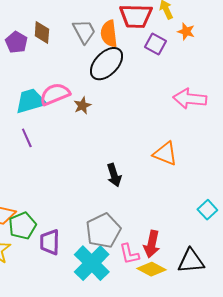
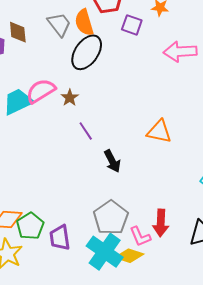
pink arrow: (190, 99) -> (180, 52), moved
purple line: (27, 138) -> (86, 131), moved
yellow diamond: (152, 269) -> (129, 256), moved

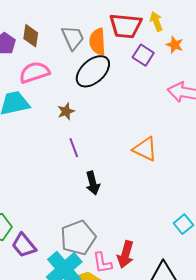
pink semicircle: (41, 91) -> (34, 72), moved
orange triangle: (159, 132) -> (145, 149), moved
purple trapezoid: (60, 238) -> (24, 245), turned -44

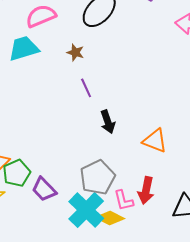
brown star: (66, 111) -> (75, 52), turned -30
orange triangle: (145, 149) -> (155, 141), moved

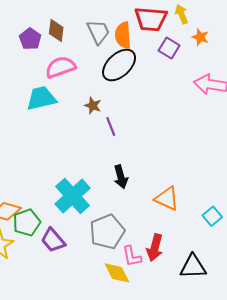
purple line: (86, 88) -> (111, 127), moved
cyan cross: (86, 210) -> (73, 196), moved
yellow diamond: (110, 218) -> (117, 273), turned 32

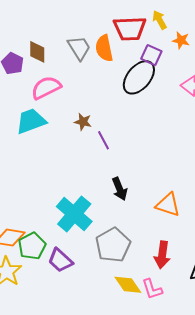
black ellipse: (119, 65) -> (139, 77), moved
pink L-shape: (132, 256) -> (152, 289), moved

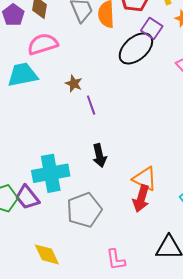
cyan cross: (74, 214) -> (51, 173), turned 30
red arrow: (162, 255) -> (141, 198), moved
purple trapezoid: (60, 260) -> (27, 197), moved
yellow diamond: (128, 285) -> (47, 254), moved

